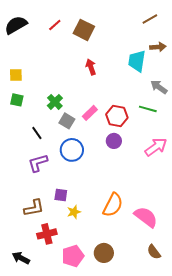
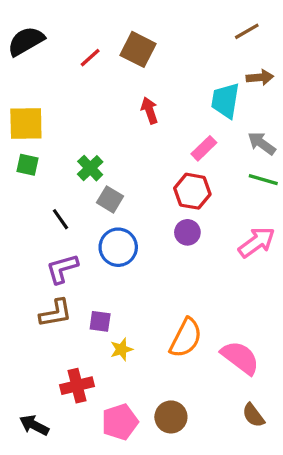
red line: (55, 25) -> (90, 58), moved
yellow square: (16, 75) -> (26, 124), size x1.6
green line: (148, 109) -> (263, 180), moved
pink rectangle: (90, 113) -> (204, 148), moved
brown L-shape: (34, 208) -> (56, 313), moved

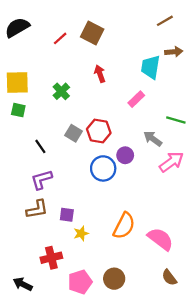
gray arrow: (262, 143) -> (153, 139), moved
green cross: (90, 168) -> (61, 91), moved
red hexagon: (192, 191) -> (99, 131), moved
blue circle: (118, 247) -> (103, 168), moved

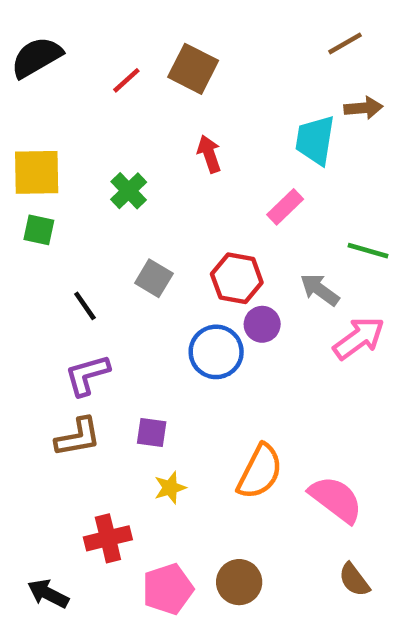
red hexagon: (99, 131) -> (237, 278), moved
purple square: (67, 215) -> (152, 432), moved

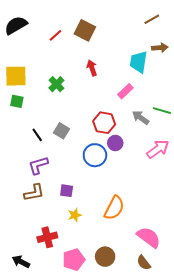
gray square: (154, 278) -> (62, 131), moved
gray arrow: (320, 290) -> (141, 118), moved
pink semicircle: (336, 499) -> (149, 237), moved
brown semicircle: (354, 580) -> (144, 263), moved

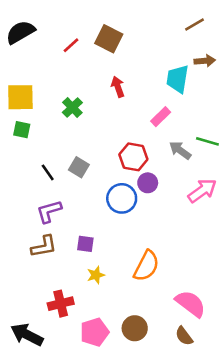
black arrow: (21, 262) -> (27, 335), size x1.4

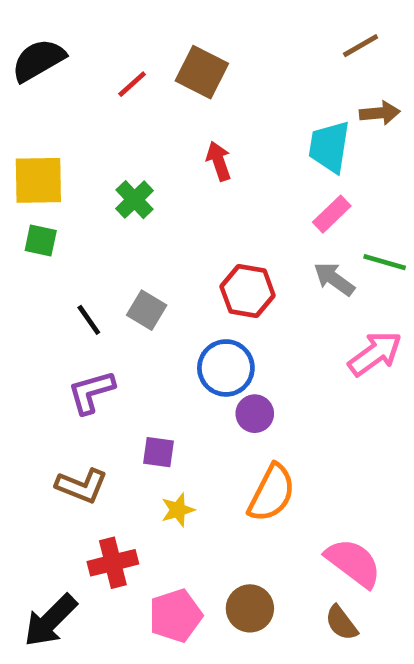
pink rectangle: (161, 117) -> (332, 214), moved
purple circle: (148, 183) -> (255, 414), moved
brown L-shape: (44, 246) -> (82, 486), moved, turned 32
black arrow: (27, 335) -> (50, 620), turned -72

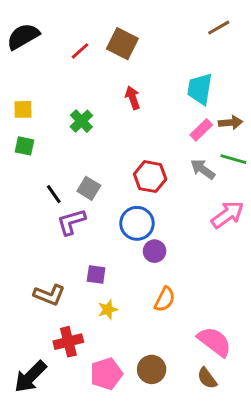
brown arrow: (380, 113) -> (230, 123), moved
yellow square: (38, 180) -> (23, 109), size x0.6
purple L-shape: (91, 392) -> (71, 222), moved
orange semicircle: (272, 493) -> (165, 299), size x0.7

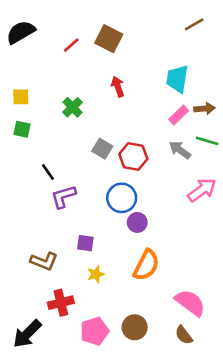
gray square: (89, 188) -> (102, 149), moved
orange semicircle: (165, 299) -> (146, 265), size x1.4

